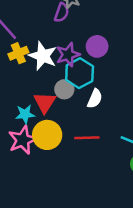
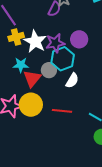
cyan star: (25, 114) -> (21, 65), moved

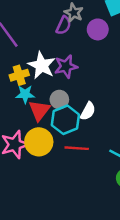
yellow cross: (16, 37) -> (19, 75), moved
purple circle: (79, 39) -> (98, 29), moved
cyan hexagon: (63, 59) -> (65, 120), moved

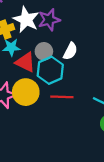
red triangle: (39, 110) -> (25, 62), turned -40
white semicircle: (88, 111) -> (70, 51), moved

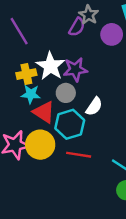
gray circle: (44, 51) -> (66, 93), moved

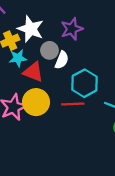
purple star: (75, 69) -> (72, 29), moved
white semicircle: (94, 106) -> (62, 60), moved
cyan hexagon: (70, 124) -> (85, 83), moved

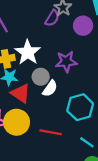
cyan hexagon: (85, 83) -> (80, 107), moved

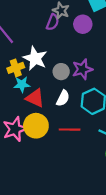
purple star: (66, 62) -> (82, 69), moved
gray circle: (41, 77) -> (61, 72), moved
white semicircle: (50, 89) -> (63, 98), moved

